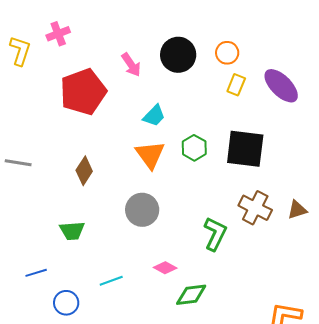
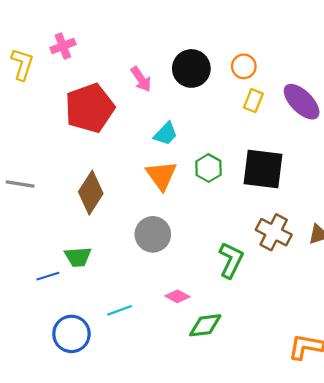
brown diamond: (84, 171) -> (91, 193), size x1.4
blue line: (36, 273) -> (48, 276), moved
blue circle: (66, 303) -> (71, 334), size x1.4

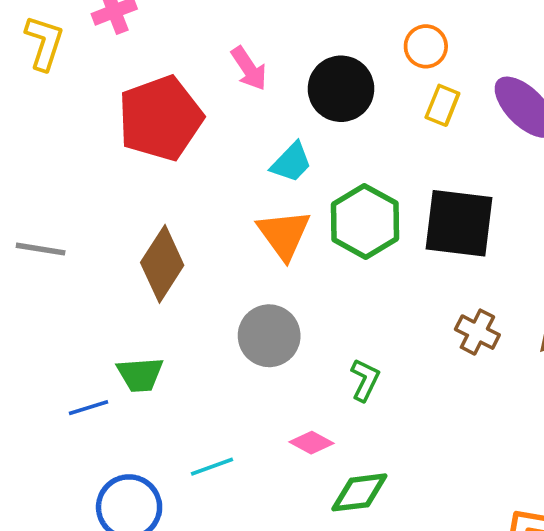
black circle: (191, 68) -> (341, 89), moved
green hexagon: (208, 168) -> (365, 221), size x1.5
brown cross: (274, 232) -> (477, 332), size x0.7
green L-shape: (231, 260) -> (365, 380), moved, size x0.7

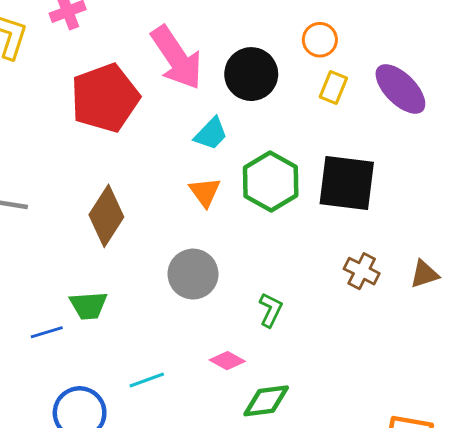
pink arrow: (249, 68) -> (177, 58), size x1.8
orange triangle: (284, 234) -> (205, 192), size x0.7

